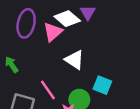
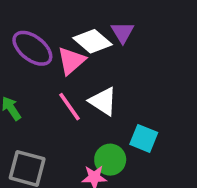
purple ellipse: (26, 23) -> (32, 48), turned -64
pink line: (48, 90) -> (70, 107), moved

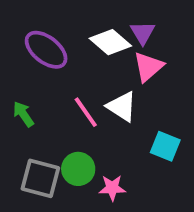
pink triangle: (71, 61) -> (148, 67), moved
green circle: (110, 160) -> (78, 169), moved

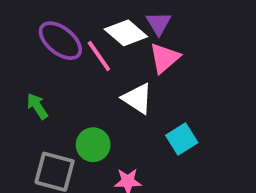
pink line: (86, 112) -> (99, 56), moved
cyan square: (165, 146) -> (182, 139), turned 36
green circle: (78, 169) -> (93, 145), moved

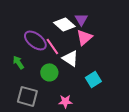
purple ellipse: (60, 41) -> (35, 40), moved
pink line: (99, 56) -> (52, 46), moved
green circle: (93, 145) -> (49, 72), moved

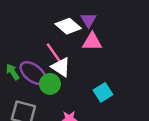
pink triangle: (84, 37) -> (92, 42), turned 42
purple ellipse: (35, 40) -> (33, 73), moved
white triangle: (70, 58) -> (61, 67), moved

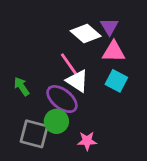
purple ellipse: (33, 73) -> (62, 99), moved
green circle: (50, 84) -> (56, 121), moved
cyan square: (103, 92) -> (116, 81), moved, turned -30

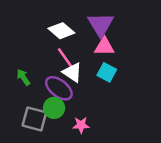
purple triangle: (109, 27) -> (101, 25), size x1.6
white diamond: (86, 34) -> (61, 31), moved

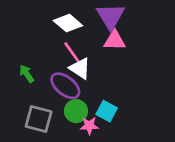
cyan square: (107, 72) -> (107, 111), moved
green circle: (54, 108) -> (76, 111), moved

